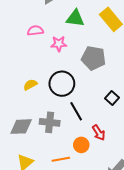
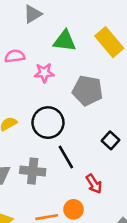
orange circle: (81, 145) -> (74, 209), moved

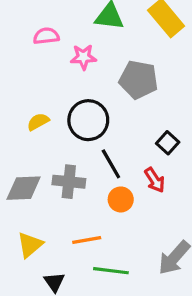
red arrow: (94, 184) -> (155, 180), moved
orange circle: (74, 209) -> (121, 199), moved

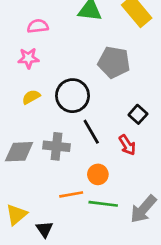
pink star: (83, 57) -> (28, 58), moved
orange circle: (121, 199) -> (98, 174), moved
yellow triangle: (30, 245) -> (16, 214), moved
green line: (111, 271) -> (103, 204), moved

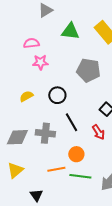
pink star: (28, 58) -> (40, 62), moved
black circle: (73, 96) -> (57, 95), size x0.7
yellow triangle: (16, 214) -> (15, 170), moved

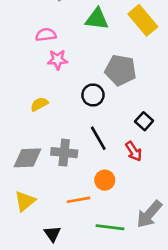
black circle: (57, 95) -> (93, 95), moved
green line: (80, 176) -> (110, 227), moved

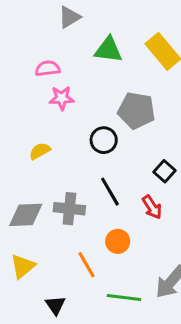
orange line: (79, 200) -> (87, 265), turned 70

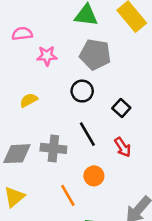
pink semicircle: (48, 68) -> (22, 34), moved
gray pentagon: (136, 111) -> (95, 55), moved
black square: (164, 171) -> (121, 108), moved

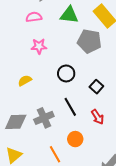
pink semicircle: (22, 34) -> (34, 17), moved
gray pentagon: (95, 55) -> (89, 41), moved
gray cross: (53, 148) -> (44, 118), turned -30

